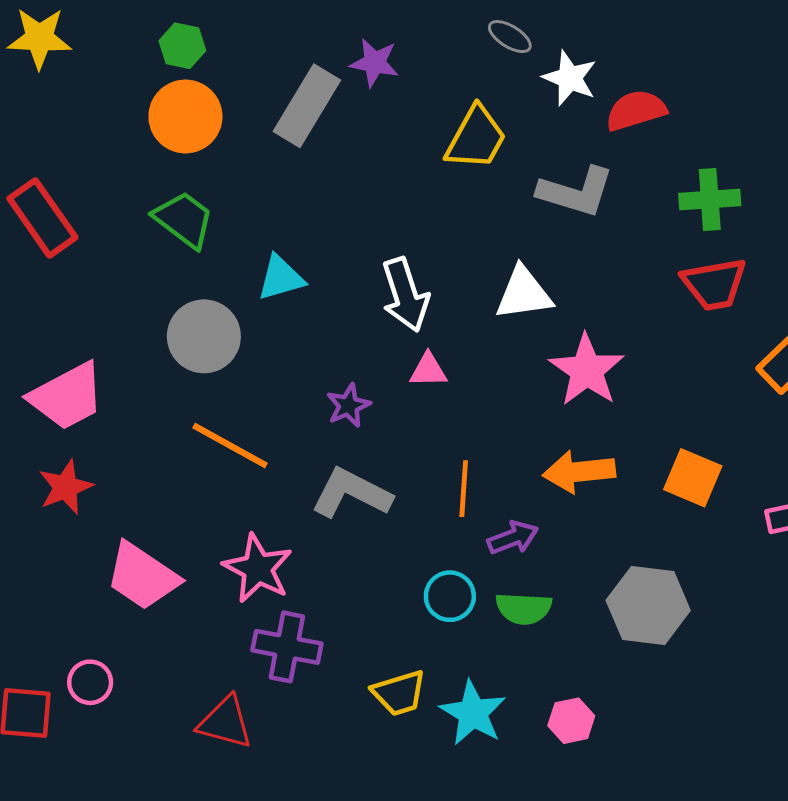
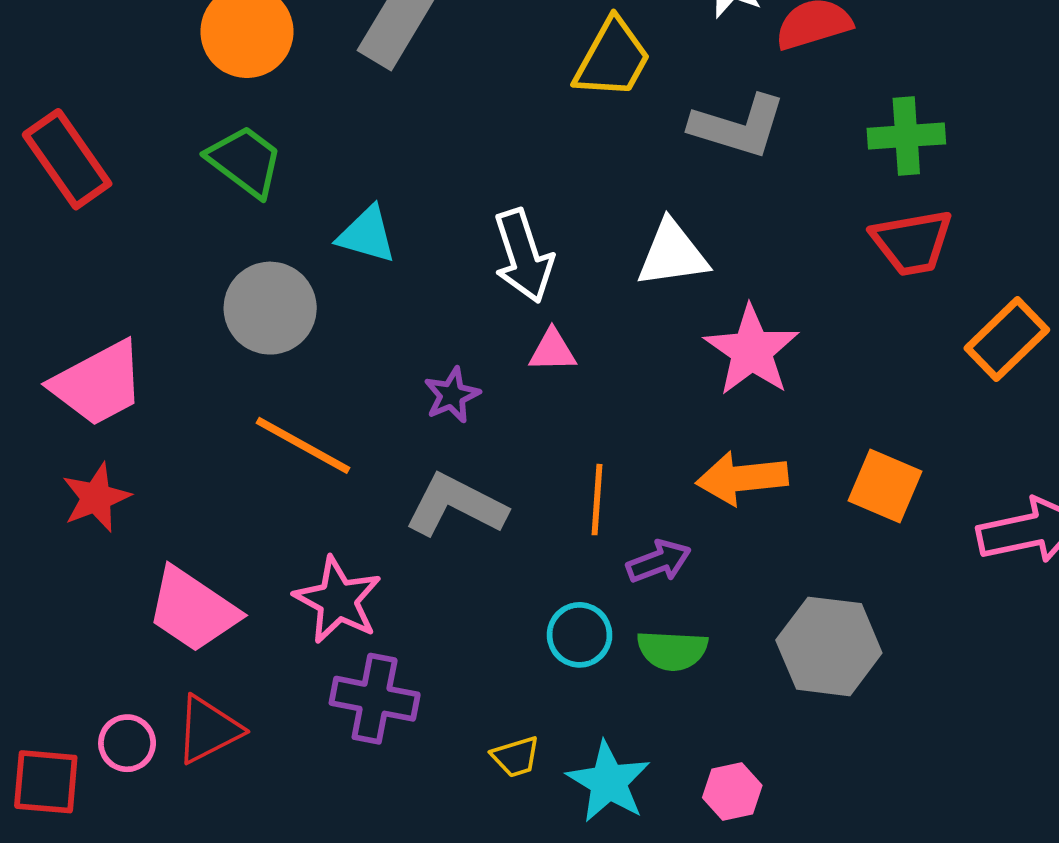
cyan triangle: (281, 278) -> (367, 235), turned 32
yellow trapezoid: (399, 693) -> (516, 757), size x0.7
red triangle: (225, 722) -> (208, 730), moved, turned -42

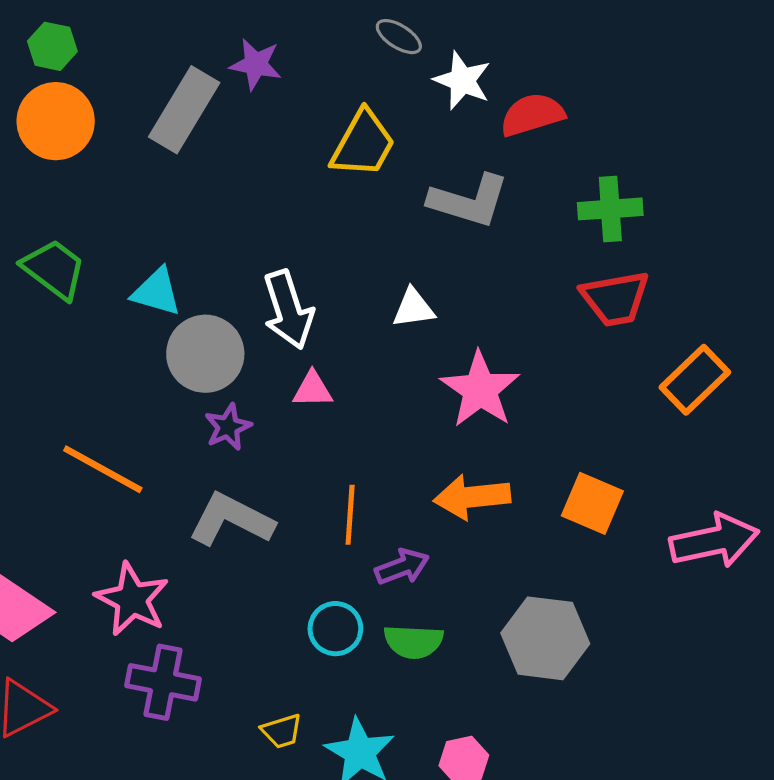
green trapezoid: (245, 161) -> (54, 269), moved
white triangle: (672, 254) -> (413, 308), size x0.7
gray circle: (270, 308) -> (205, 354), moved

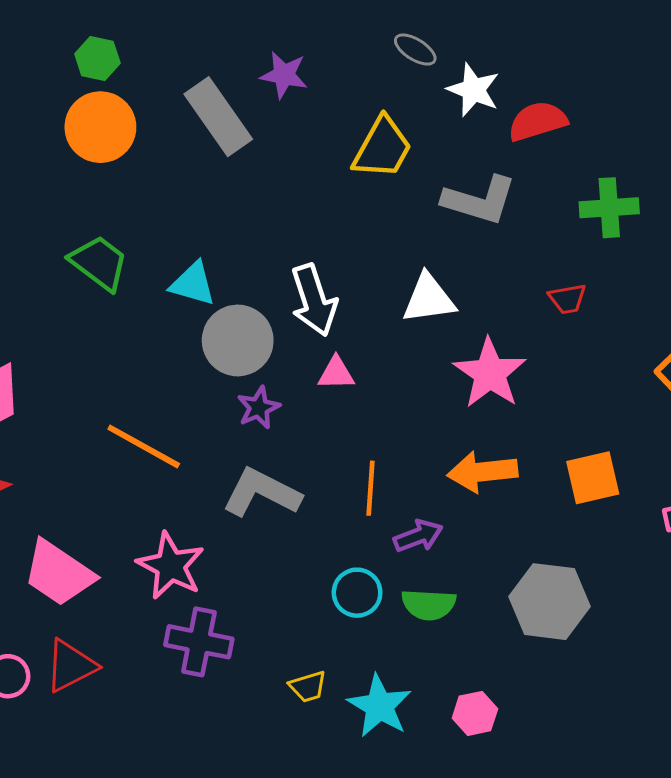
gray rectangle: (184, 110) -> (218, 117), turned -66
red trapezoid: (615, 298) -> (567, 299), moved, size x0.6
white triangle: (413, 308) -> (429, 299), size x1.4
orange square: (592, 503) -> (593, 478), turned -36

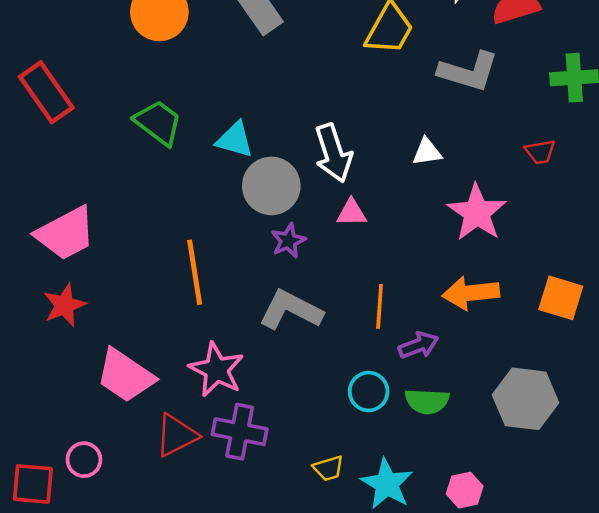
white triangle: (429, 299) -> (427, 152), size x0.7
orange line: (144, 446) -> (195, 272), turned 52
orange square: (593, 478) -> (561, 298), turned 30
red triangle: (71, 666) -> (176, 435), moved

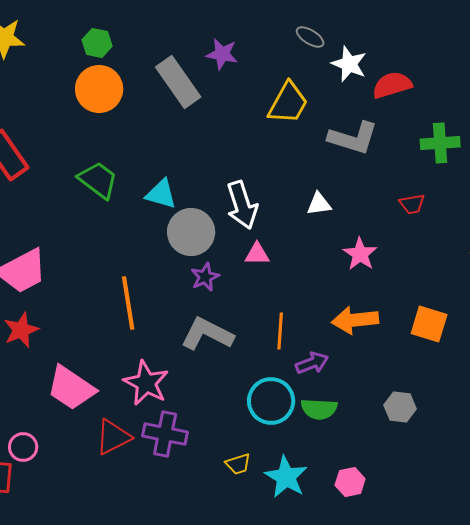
pink star: (477, 213) -> (360, 254), size x0.7
cyan circle: (369, 392) -> (271, 401), size x1.4
gray hexagon: (526, 399) -> (400, 407), size x0.6
pink circle: (84, 460) -> (23, 447), moved

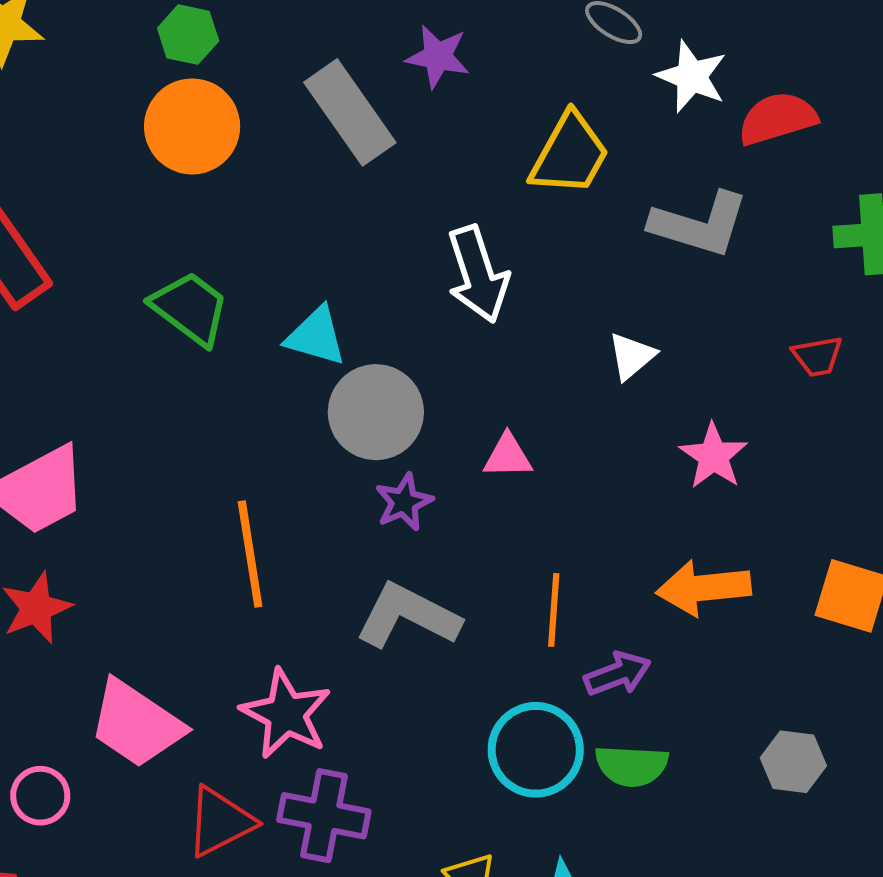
white triangle: (319, 204) -> (632, 356), turned -32
white arrow: (242, 205) -> (478, 274), moved
pink circle: (23, 447) -> (40, 796), moved

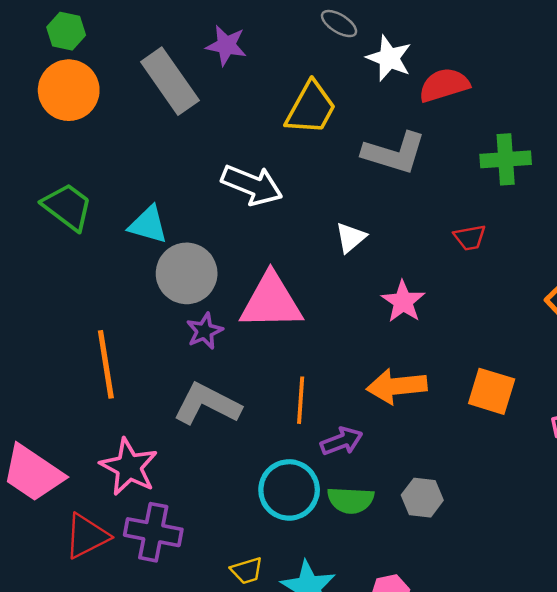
white arrow: (478, 274) -> (252, 185), turned -50
pink triangle: (508, 456) -> (271, 302), size x2.0
gray hexagon: (793, 762) -> (422, 498), moved

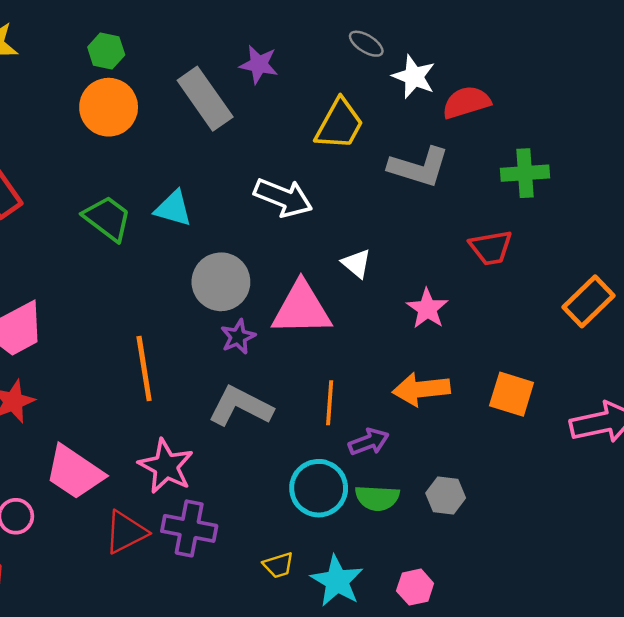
cyan triangle: (148, 225) -> (173, 209), moved
white triangle: (351, 238) -> (356, 263), moved, turned -40
red trapezoid: (470, 238) -> (491, 248), size x1.4

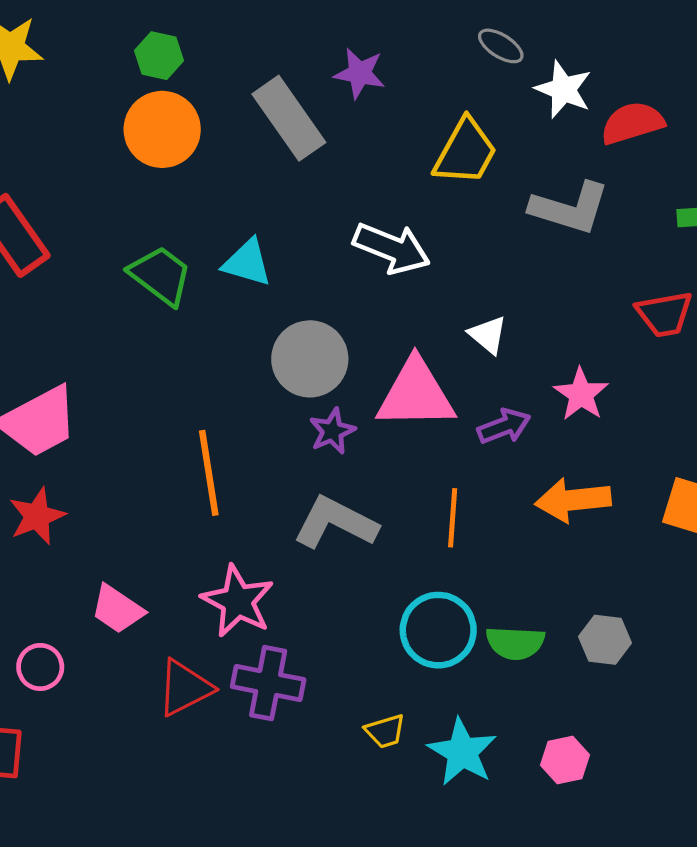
purple arrow: (369, 442) -> (504, 426), moved
pink trapezoid: (74, 472) -> (117, 609), size x0.7

